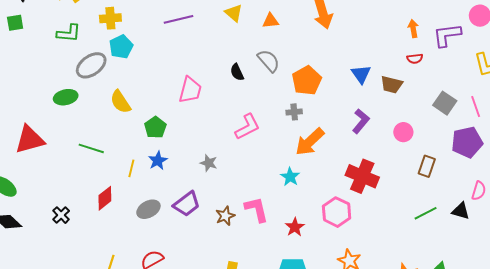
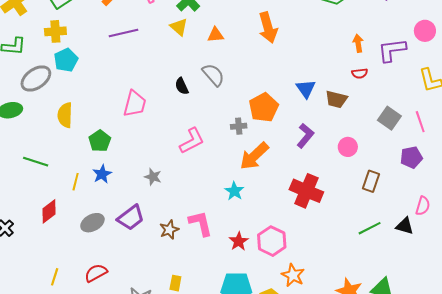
orange pentagon: (307, 81) -> (264, 107), moved
yellow semicircle: (120, 102) -> (65, 115), turned 35
purple pentagon: (467, 142) -> (411, 157), size x0.7
pink hexagon: (337, 212) -> (272, 241), moved

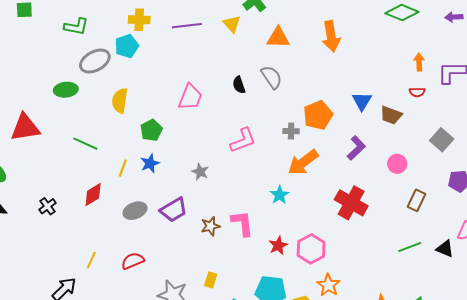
yellow triangle: (179, 27) -> (232, 24), moved
yellow cross: (55, 31) -> (139, 20), moved
orange triangle: (215, 35) -> (278, 38), size x1.4

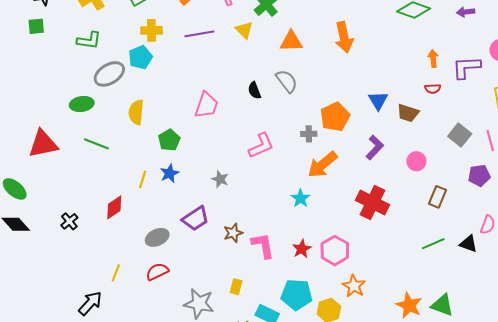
green line: (85, 144) -> (96, 144), moved
gray ellipse: (135, 211) -> (157, 237), moved
pink L-shape: (242, 223) -> (263, 245), moved

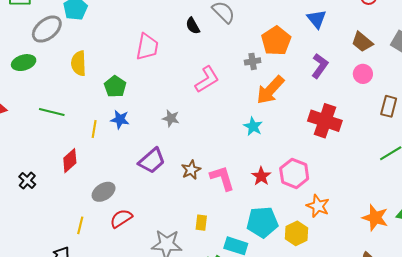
brown trapezoid: (408, 113) -> (362, 42), moved, turned 30
green line: (96, 144) -> (52, 112), moved
blue star: (169, 173) -> (120, 119), turned -30
gray ellipse: (157, 237) -> (104, 192), moved

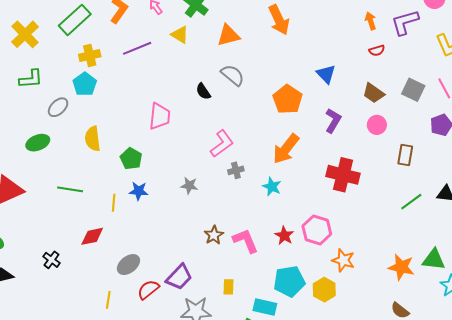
gray ellipse: (47, 29) -> (58, 107), size x0.7
gray cross: (253, 61) -> (236, 170), moved
red diamond: (70, 161) -> (92, 236), turned 35
purple trapezoid: (152, 161) -> (179, 277), moved

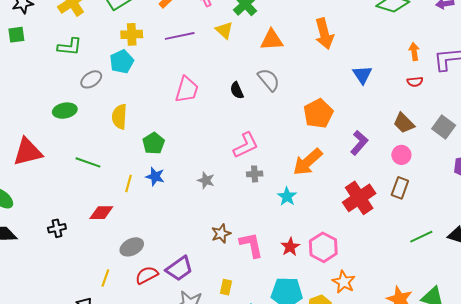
blue triangle: (326, 74) -> (362, 75), moved
pink trapezoid: (160, 116) -> (187, 90), moved
brown rectangle: (405, 155) -> (400, 188), moved
red cross: (343, 175) -> (359, 198), turned 32
black cross: (52, 260) -> (57, 228), turned 30

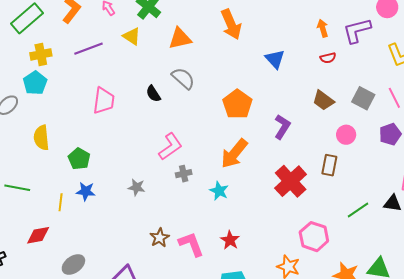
pink circle: (401, 155) -> (346, 135), moved
pink hexagon: (323, 247) -> (314, 237), moved

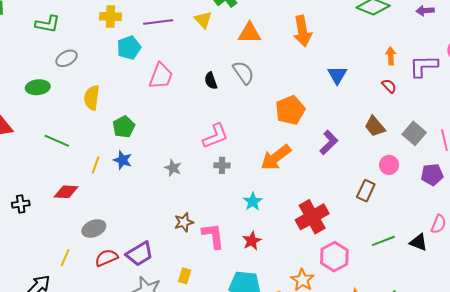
red semicircle: (328, 58) -> (389, 86), turned -133
cyan pentagon: (35, 83) -> (129, 48), moved
red cross: (291, 181) -> (312, 217), moved
cyan star: (219, 191) -> (253, 201), moved

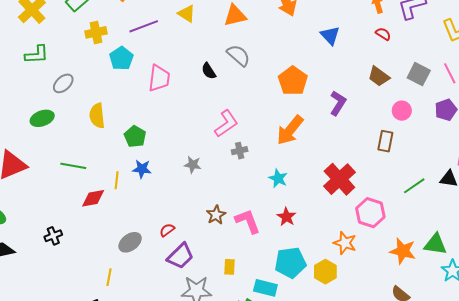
red diamond: (66, 192) -> (93, 198), moved
red semicircle: (106, 258) -> (167, 230), moved, size x0.7

